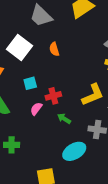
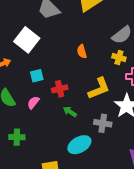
orange semicircle: (54, 49) -> (82, 51), moved
pink semicircle: (36, 109) -> (33, 103), moved

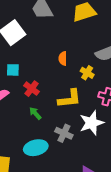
yellow cross: (119, 57) -> (87, 73), moved
red cross: (60, 89) -> (32, 89), turned 35

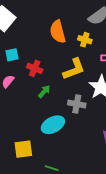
orange semicircle: (63, 58) -> (58, 32), size x1.6
green arrow: (35, 113) -> (44, 91), turned 96

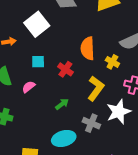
red cross: (35, 68) -> (65, 69), moved
yellow L-shape: (74, 69) -> (96, 88), turned -45

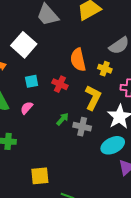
gray cross: (91, 123) -> (82, 127), moved
cyan ellipse: (64, 138) -> (113, 145), moved

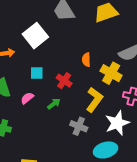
orange semicircle: (78, 60) -> (86, 60), size x0.6
yellow cross: (105, 69) -> (111, 73), size x1.5
green arrow: (63, 119) -> (54, 104), moved

